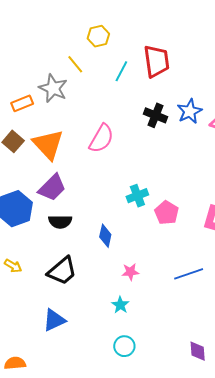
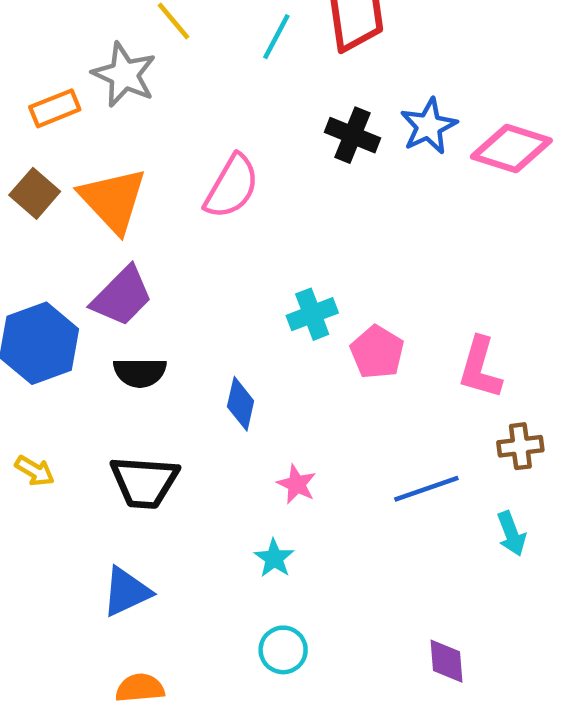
black trapezoid: (62, 271) -> (144, 482), turned 44
pink star: (130, 272) -> (297, 484), turned 30
orange semicircle: (15, 363) -> (140, 688), moved

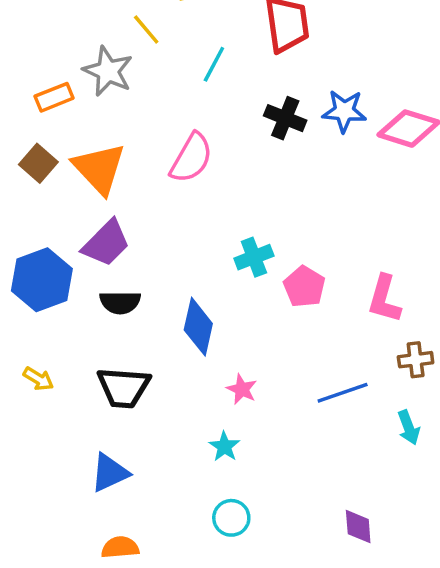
cyan line: (276, 37) -> (214, 64), moved
blue star: (429, 126) -> (344, 111), turned 30
blue diamond: (241, 404) -> (198, 327), size x1.4

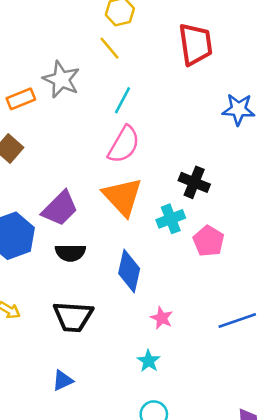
yellow line: (146, 29) -> (109, 48), moved
cyan line: (214, 64) -> (123, 100), moved
black cross: (285, 118) -> (194, 182), moved
orange triangle: (99, 169) -> (123, 197), moved
blue triangle: (110, 473) -> (63, 380), size x0.7

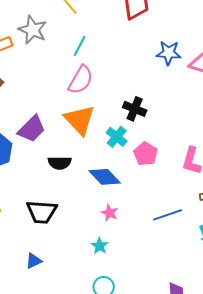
cyan cross: (171, 219) -> (117, 137), turned -30
black semicircle: (70, 253) -> (60, 163), moved
blue diamond: (129, 271) -> (105, 177), moved, turned -56

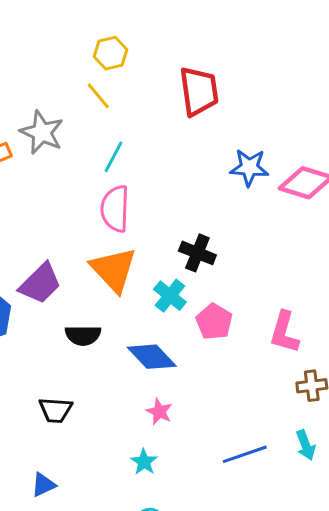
pink semicircle: (81, 80) -> (115, 209), turned 152
black trapezoid: (42, 212) -> (56, 410), size x0.7
blue line: (168, 215) -> (245, 454), moved

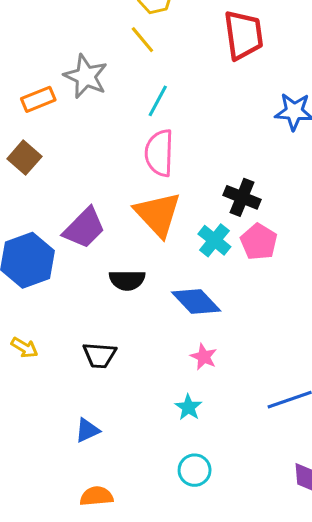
pink pentagon: (214, 322) -> (259, 242), moved

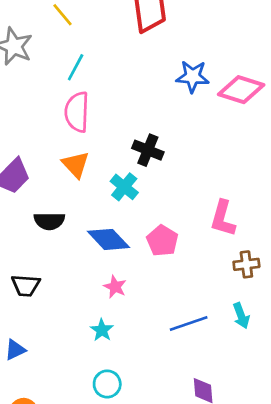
orange triangle: (158, 214) -> (76, 165), size x0.7
pink pentagon: (259, 242) -> (162, 241), moved

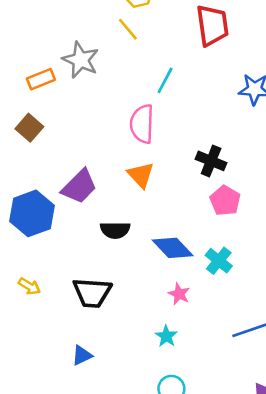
cyan line: (76, 67) -> (165, 80), moved
cyan cross: (124, 187) -> (219, 261), moved
pink pentagon: (162, 241) -> (225, 201), moved
black trapezoid: (26, 285) -> (92, 293), size x1.4

